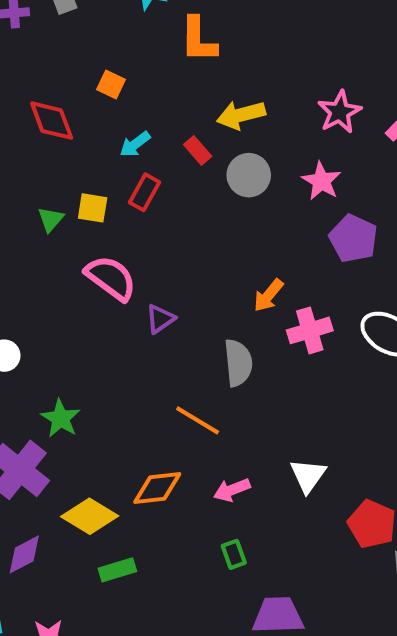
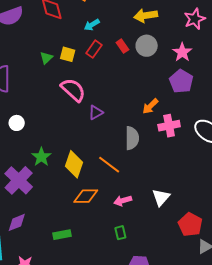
red rectangle: (198, 150) -> (122, 46), moved
purple pentagon: (353, 238) -> (181, 81), moved
yellow diamond: (90, 516) -> (74, 164), moved, turned 72

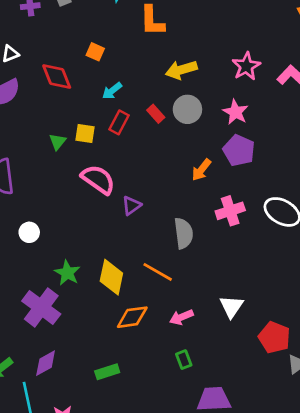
orange arrow: (150, 106) -> (201, 170), moved

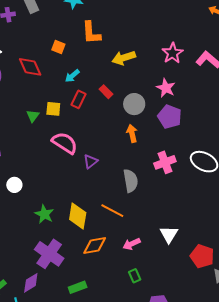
orange L-shape: (152, 21) -> (91, 33), moved
gray circle: (187, 109) -> (134, 104), moved
orange arrow: (201, 170) -> (132, 133), moved, turned 132
purple cross: (41, 307) -> (49, 254), moved

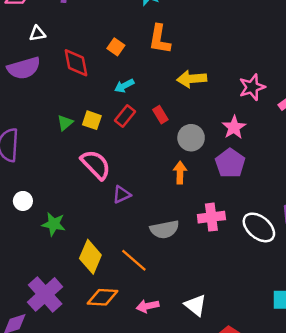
gray semicircle: (131, 181) -> (165, 229), turned 75
green star: (44, 214) -> (54, 224), moved, turned -30
white triangle: (169, 234) -> (195, 305), turned -36

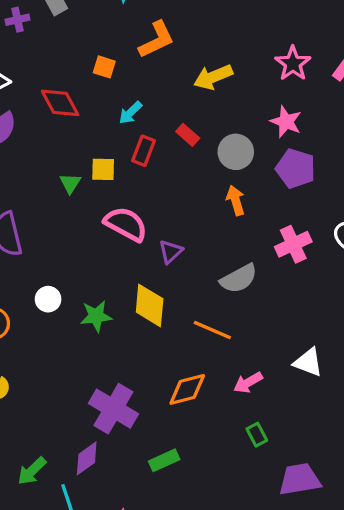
orange L-shape: (160, 39) -> (157, 40), turned -108
yellow diamond: (90, 257) -> (150, 305), moved

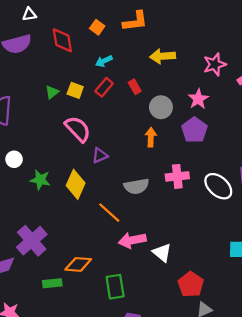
pink arrow: (248, 383) -> (132, 240), moved, size x1.4
orange diamond: (187, 389) -> (78, 264), moved
green rectangle: (257, 435) -> (115, 287), size x1.6

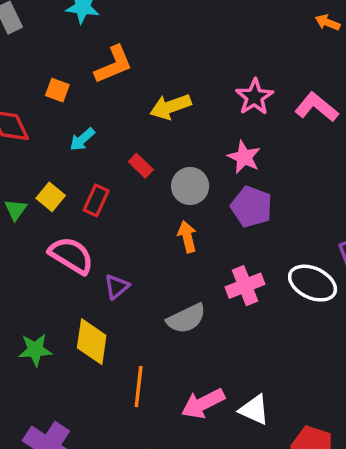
red rectangle: (104, 87) -> (96, 200), moved
yellow square: (75, 90) -> (51, 197), turned 35
orange line: (109, 213) -> (139, 387), moved, turned 70

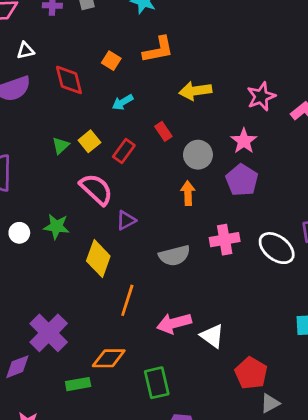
green star: (35, 350) -> (56, 226), moved

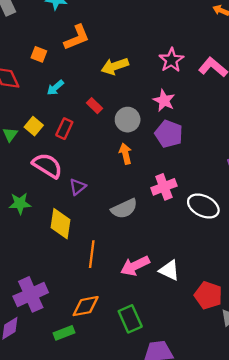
white ellipse: (277, 248) -> (203, 206), moved
purple cross: (49, 333) -> (31, 294), turned 32

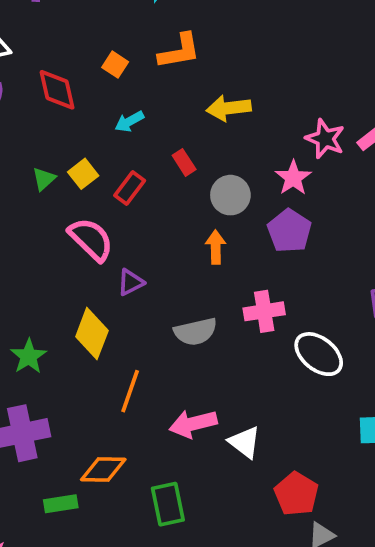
pink star: (171, 60) -> (325, 139), moved, turned -30
green star: (20, 203) -> (29, 356), moved, turned 30

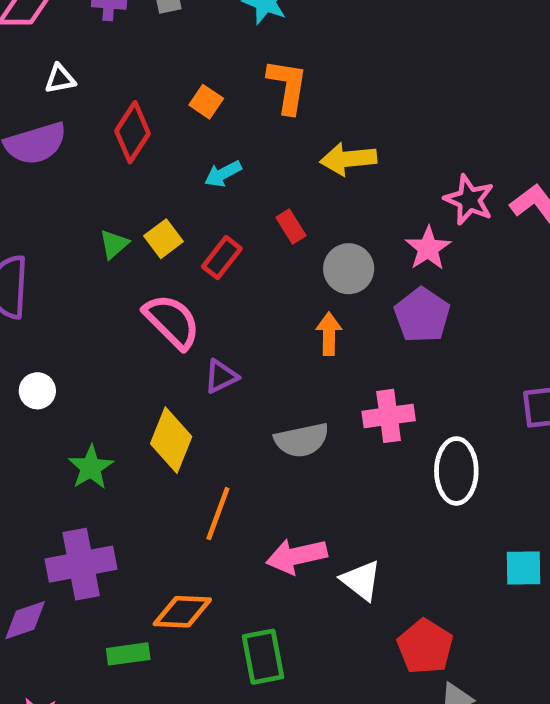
orange L-shape: (179, 51) -> (287, 86), turned -72
red diamond: (57, 90) -> (132, 132), turned 45
white ellipse: (319, 354) -> (456, 471), turned 51

